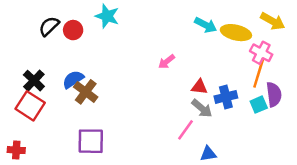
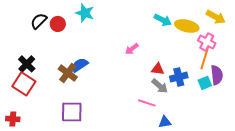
blue semicircle: (73, 79) -> (80, 65), moved
pink line: (185, 130) -> (147, 103), turned 72

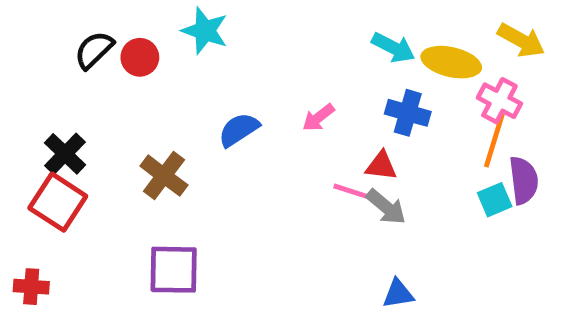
blue semicircle: (80, 65) -> (239, 130), moved
blue cross: (179, 77) -> (408, 113), moved, turned 30
pink line: (147, 103) -> (355, 192), moved

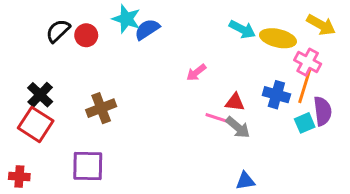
blue cross: (408, 113) -> (276, 95), moved
blue semicircle: (239, 130) -> (147, 29), moved
brown cross: (164, 176) -> (101, 108), turned 32
purple square: (174, 270) -> (88, 166), moved

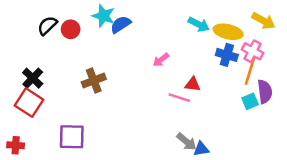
blue cross: (276, 95) -> (227, 55), moved
brown cross: (101, 108) -> (94, 81), moved
gray arrow: (238, 127) -> (187, 142), moved

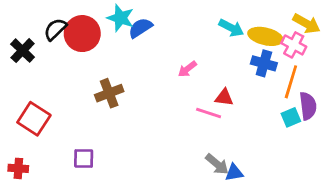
red circle: (71, 29) -> (82, 34), size x1.6
pink cross: (253, 51) -> (294, 45), moved
black cross: (33, 78) -> (23, 51), moved
purple square: (72, 137) -> (84, 158), size x0.7

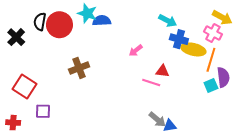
blue semicircle: (140, 28) -> (102, 21), turned 30
black semicircle: (55, 29) -> (40, 22), turned -36
yellow ellipse: (265, 36) -> (193, 49), moved
blue cross: (264, 63) -> (179, 39), moved
purple square: (84, 158) -> (43, 111), moved

